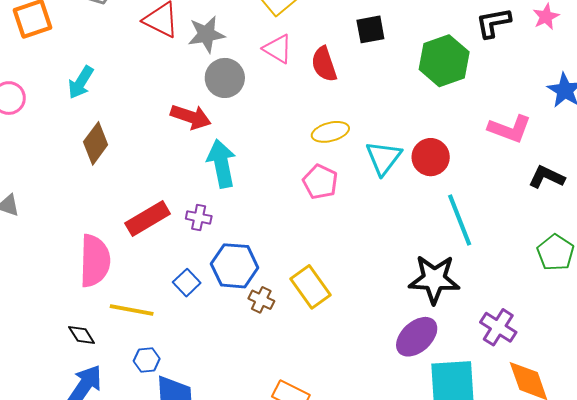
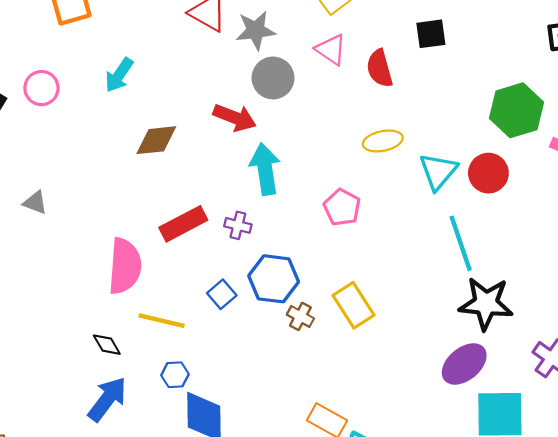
green hexagon: (444, 61) -> (516, 110), moved
brown diamond: (96, 143) -> (156, 140), moved, turned 45
pink pentagon: (320, 182) -> (342, 207), moved
cyan line: (460, 220) -> (461, 243), moved

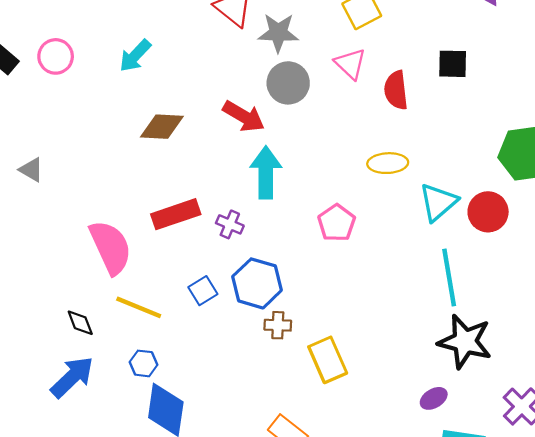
pink semicircle: (125, 266) -> (111, 247), turned -38
yellow rectangle: (353, 305) -> (328, 360), moved
brown cross: (300, 316) -> (278, 325), turned -35
purple ellipse: (464, 364) -> (434, 398), size x0.6

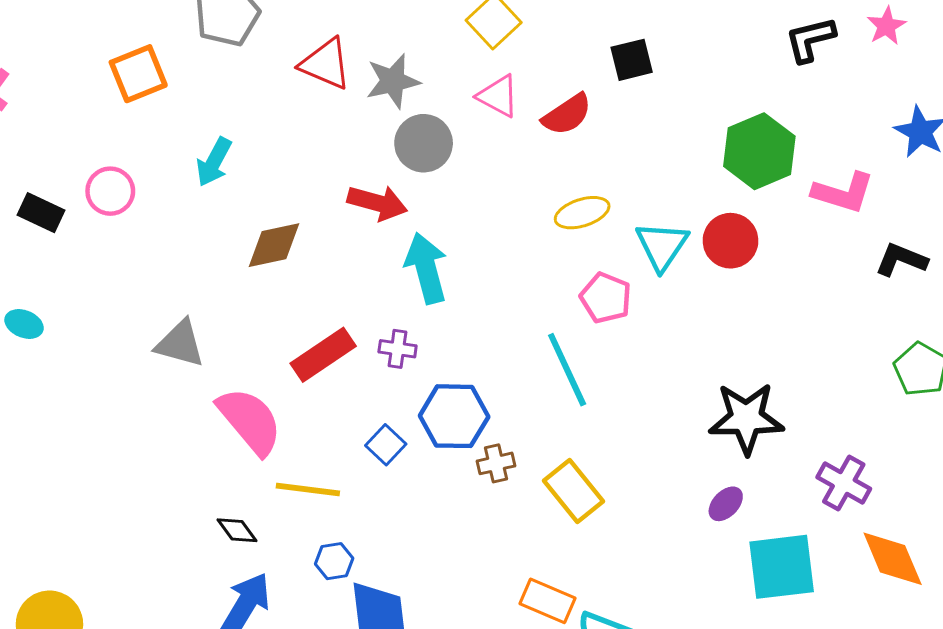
red semicircle: (396, 90) -> (567, 114), turned -102
gray triangle: (31, 170) -> (180, 344), moved, size x1.5
pink pentagon: (337, 223) -> (606, 298), moved
cyan line: (449, 278) -> (567, 370), moved

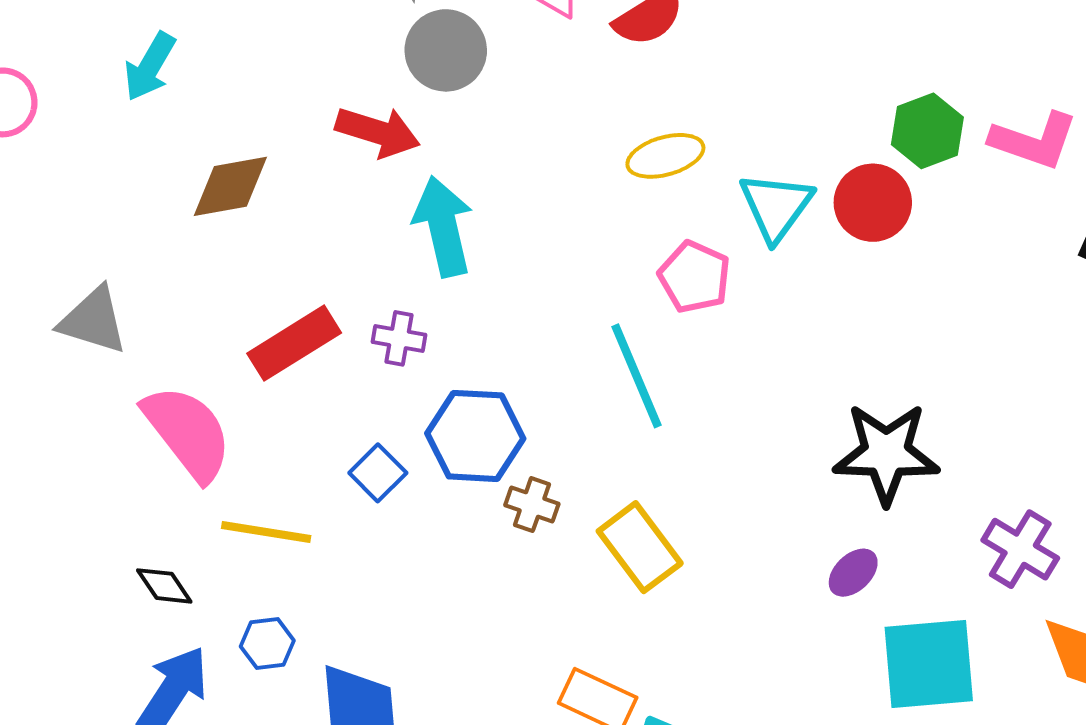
green hexagon: (759, 151) -> (927, 131), moved, size x0.7
brown cross: (496, 463) -> (532, 505), turned 30
blue hexagon: (334, 561) -> (267, 643), moved

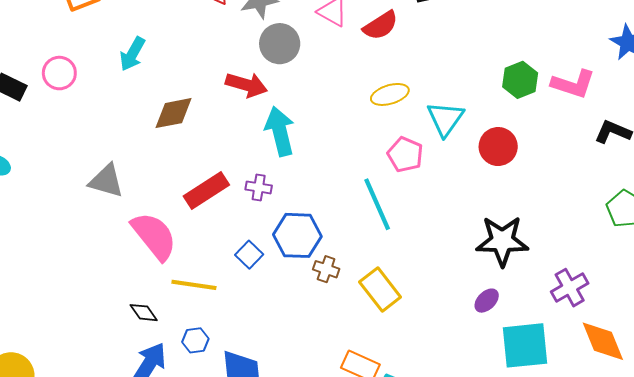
red circle: (873, 203) -> (498, 147), moved
purple cross: (1020, 549) -> (570, 288), turned 30

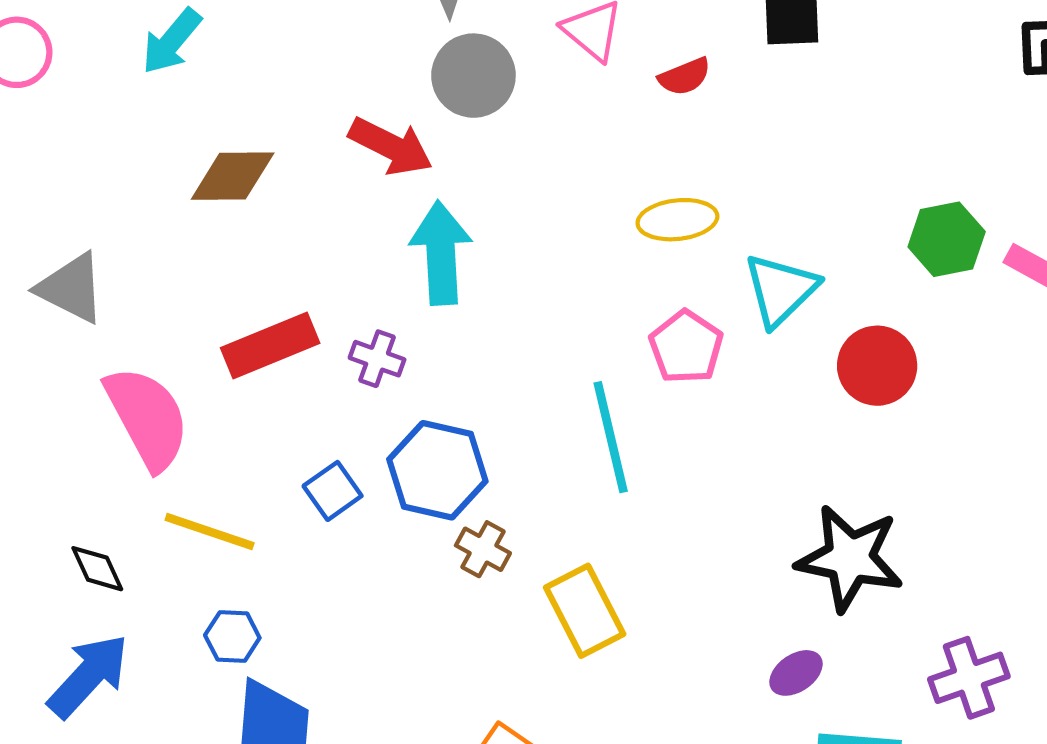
red semicircle: (381, 25) -> (685, 77), size x0.7
blue hexagon: (195, 340) -> (232, 637), moved

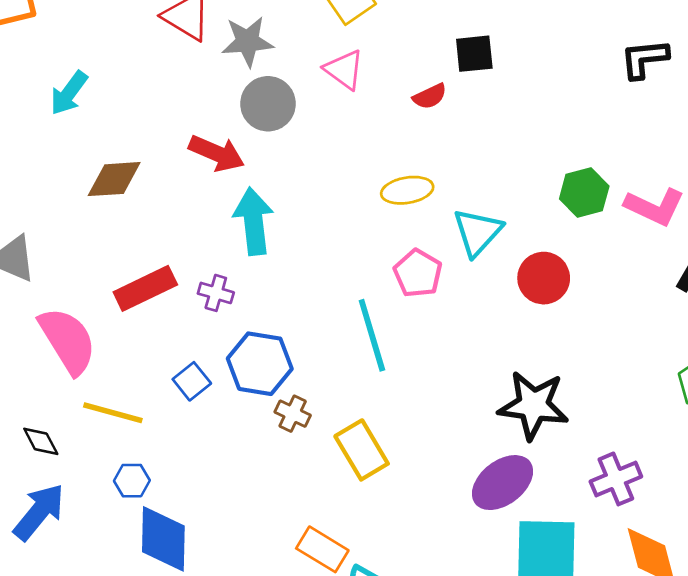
red semicircle: (685, 77) -> (430, 96), moved
purple ellipse: (796, 673) -> (502, 483), size x1.8

